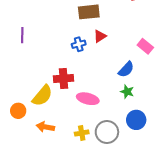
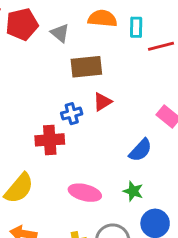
red cross: (64, 79) -> (50, 140), moved
green star: (127, 92) -> (133, 191), moved

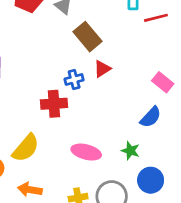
brown rectangle: (86, 67) -> (87, 37), turned 56
blue semicircle: (140, 150) -> (151, 117), moved

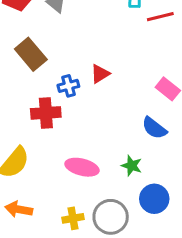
brown rectangle: (87, 37) -> (31, 54), moved
blue semicircle: (151, 117) -> (154, 128), turned 85

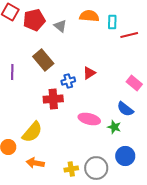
green star: (132, 166) -> (114, 127), moved
pink ellipse: (82, 167) -> (89, 119), moved

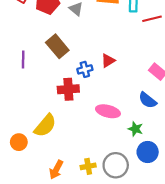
green star: (114, 127) -> (135, 129), moved
orange arrow: (35, 163) -> (56, 170), moved, turned -72

